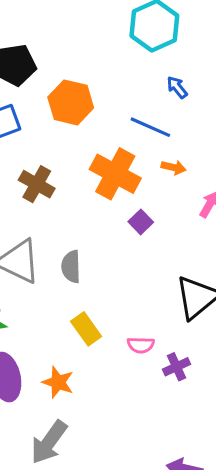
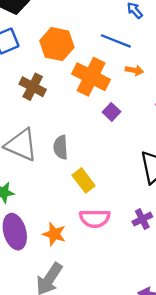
orange hexagon: (71, 102) -> (57, 44), moved
yellow rectangle: (86, 329) -> (84, 180), moved
pink semicircle: (141, 345) -> (95, 218), moved, size x1.5

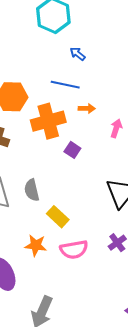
orange cross: (91, 77) -> (48, 121), turned -32
orange star: (54, 234) -> (36, 245), moved

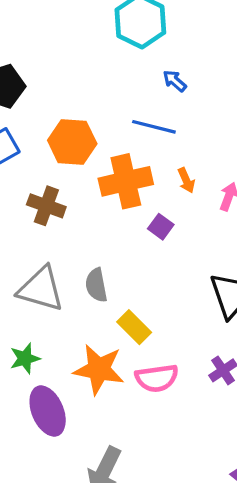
orange arrow: (87, 108) -> (186, 180), moved, turned 63
orange star: (36, 245) -> (99, 369), size x1.5

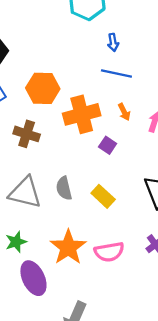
blue arrow: (175, 81) -> (113, 42), turned -138
blue line: (154, 127) -> (116, 74), moved
yellow rectangle: (134, 327) -> (103, 196), moved
orange star: (99, 369) -> (68, 247), turned 30

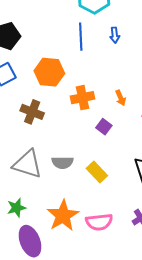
blue line: (116, 74) -> (81, 37), moved, turned 72
orange cross: (82, 114) -> (83, 98), size x0.7
gray semicircle: (64, 188) -> (62, 163), turned -80

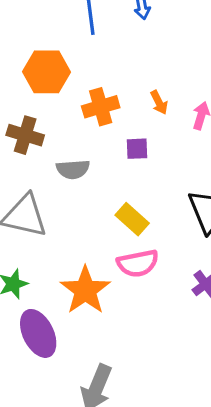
purple square: (104, 127) -> (137, 149), turned -35
gray semicircle: (62, 163) -> (73, 169), moved
pink semicircle: (99, 222) -> (138, 263), moved

